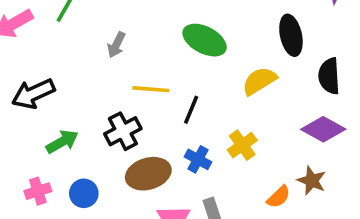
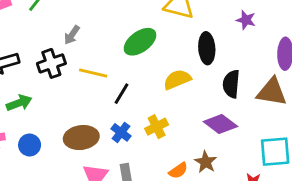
green ellipse: (205, 40) -> (140, 42), turned -72
black cross: (123, 131) -> (51, 63), moved

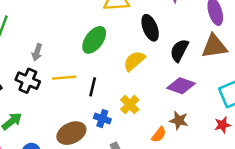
black cross: (51, 63) -> (28, 81), turned -30
black semicircle: (231, 84) -> (179, 50), turned 40

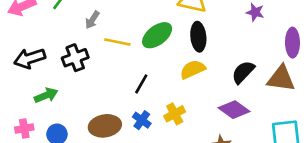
black ellipse: (150, 28) -> (198, 37), moved
gray arrow: (37, 52) -> (92, 20), moved
yellow line: (64, 78) -> (117, 42), moved
black cross: (28, 81) -> (75, 58), turned 30

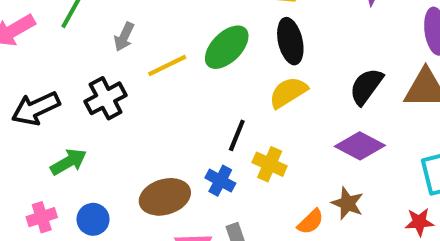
yellow line: (117, 42) -> (167, 66), turned -30
black line: (141, 84) -> (237, 135), moved
yellow cross: (175, 114) -> (270, 164), turned -30

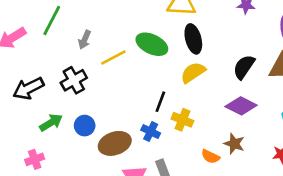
green ellipse: (227, 47) -> (152, 44), turned 72
blue circle: (93, 219) -> (85, 126), moved
orange semicircle: (311, 222) -> (210, 157), turned 72

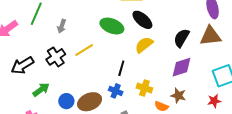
black ellipse: (193, 39) -> (142, 20), turned -30
yellow line: (113, 58) -> (84, 50), moved
purple diamond: (241, 106) -> (181, 67), turned -40
yellow cross: (182, 120) -> (144, 88), moved
blue circle: (85, 126) -> (66, 101), moved

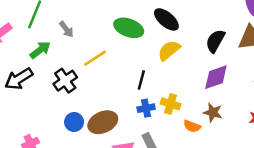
gray arrow: (62, 26) -> (66, 29), turned -56
black cross: (56, 57) -> (65, 81), moved
green arrow: (41, 90) -> (40, 50), moved
blue cross: (116, 91) -> (146, 108), moved, turned -32

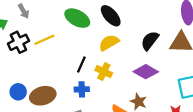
purple diamond: (216, 77) -> (146, 72), turned 40
black cross: (65, 81) -> (18, 42), moved
yellow cross: (171, 104) -> (104, 72), moved

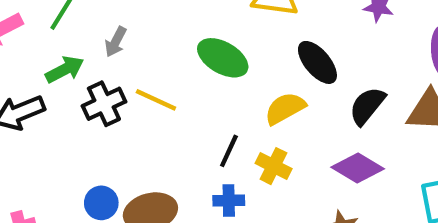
gray arrow: (24, 11) -> (116, 42), turned 56
black ellipse: (111, 16) -> (317, 62), moved
yellow line: (44, 40) -> (156, 100), turned 48

